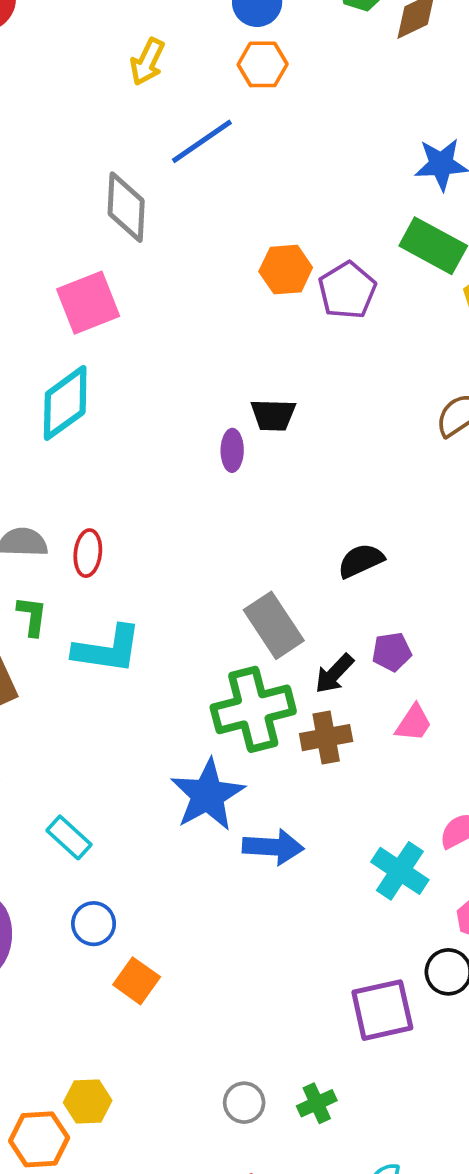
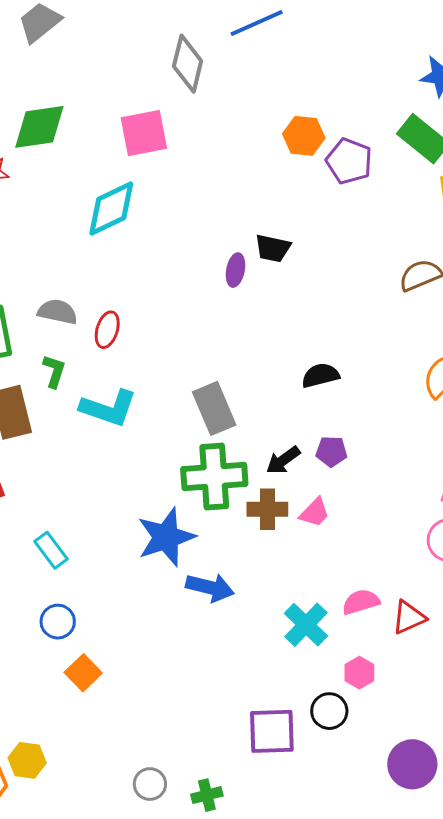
purple pentagon: (347, 290) -> (349, 161), turned -30
gray rectangle: (274, 625) -> (214, 408), moved
pink trapezoid: (414, 723) -> (315, 512), moved

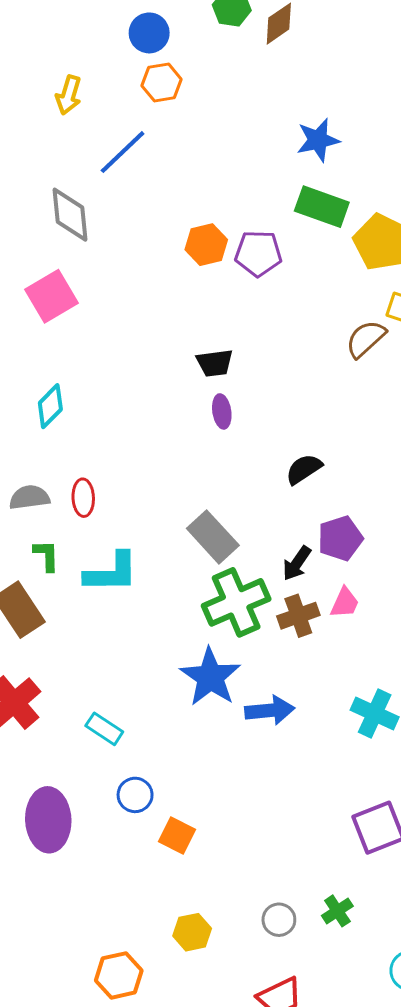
cyan diamond: (111, 209) -> (50, 406), moved, size x0.7
purple ellipse: (235, 270) -> (222, 411), moved
purple pentagon: (331, 451) -> (340, 538), size x1.4
yellow hexagon: (27, 760) -> (192, 932), moved

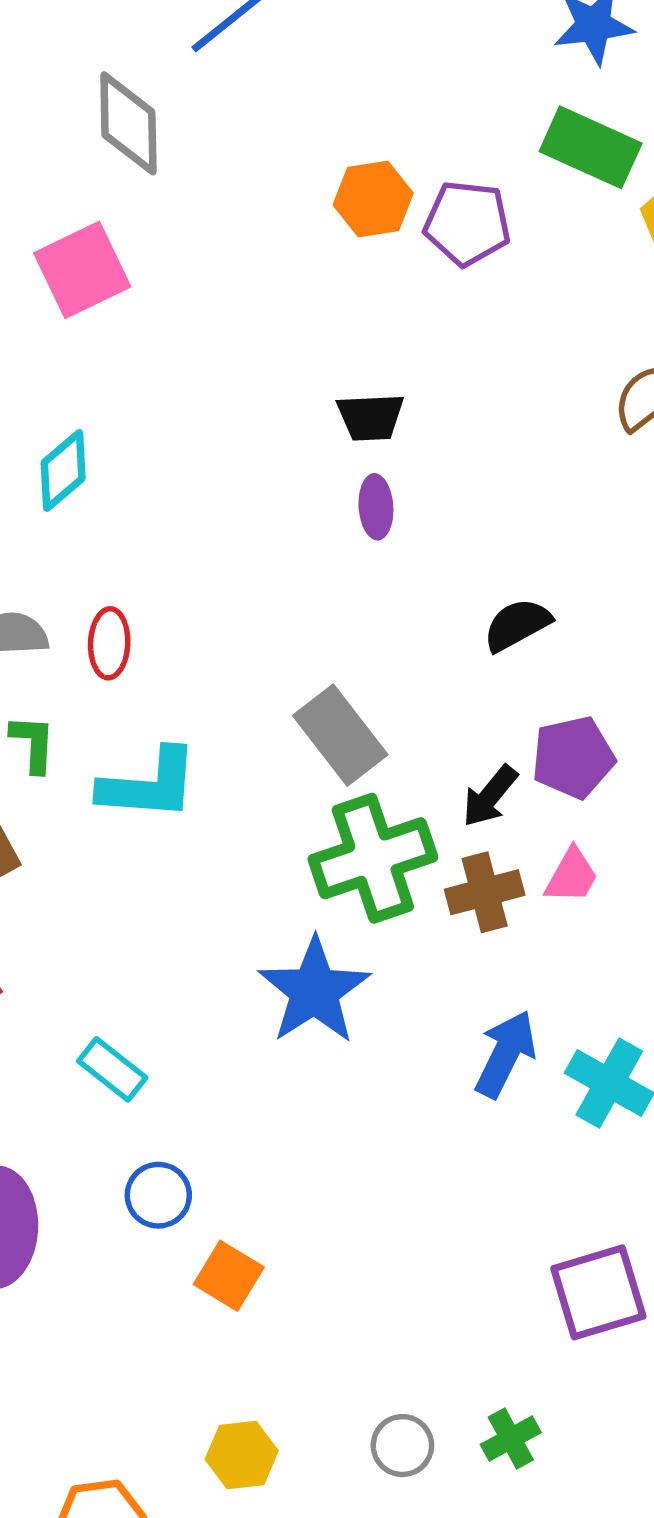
blue arrow: (270, 710) -> (505, 1054), moved, turned -63

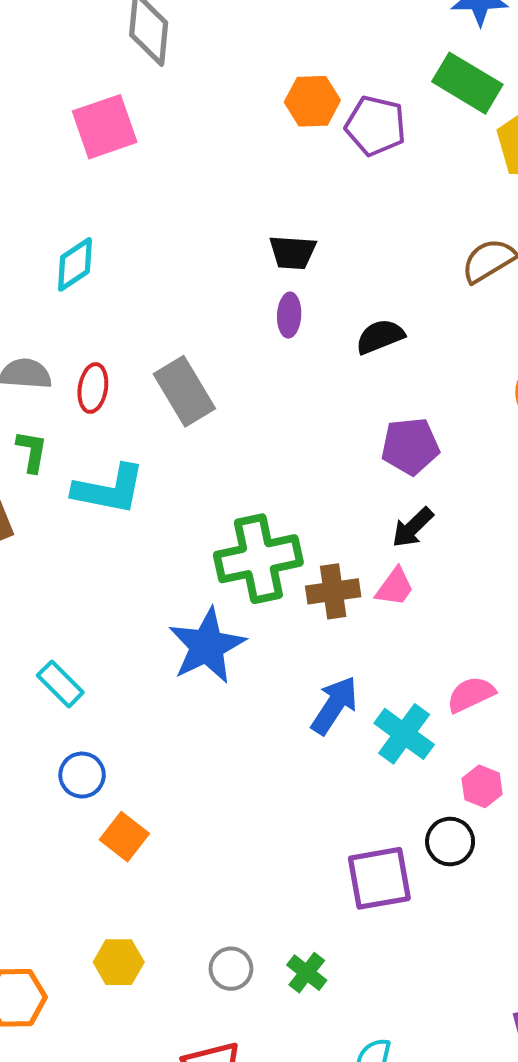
black semicircle: (517, 625) -> (380, 337), moved
gray rectangle: (340, 735) -> (184, 391), moved
purple pentagon: (573, 757) -> (410, 446), moved
black arrow: (490, 796) -> (413, 527), moved
green cross: (511, 1439) -> (307, 973), turned -30

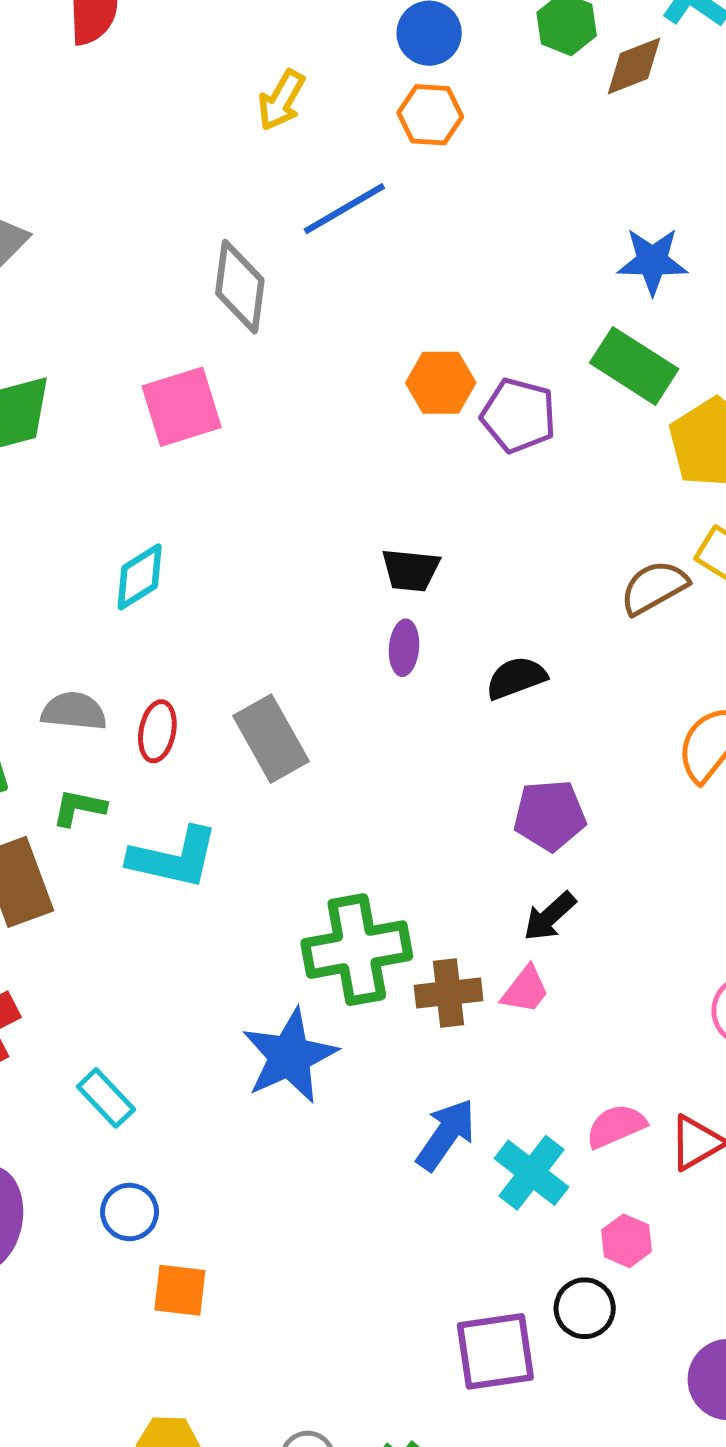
green L-shape: (32, 451) -> (79, 808), turned -90
orange square: (124, 837) -> (180, 1290), turned -33

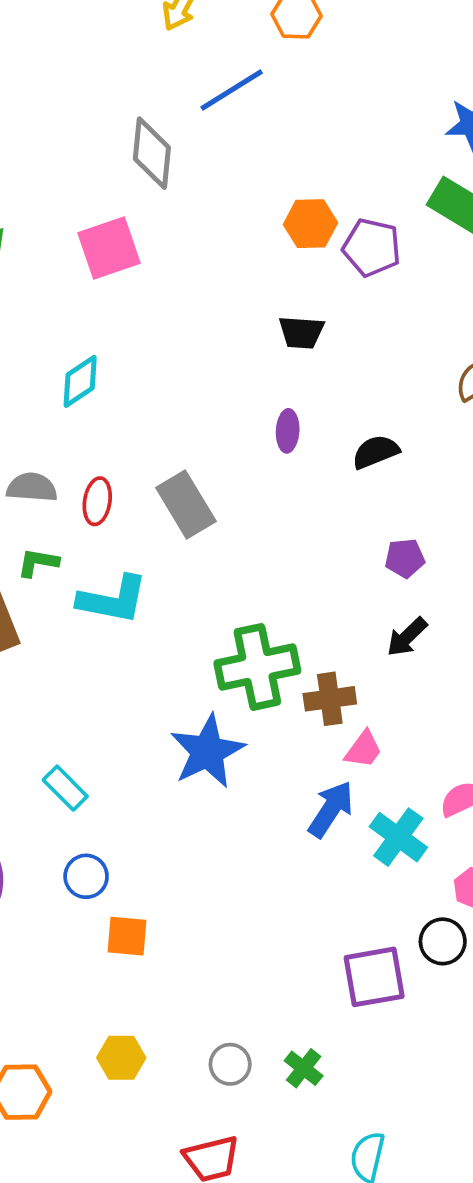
black trapezoid: (411, 570) -> (301, 332), moved
purple pentagon: (550, 815) -> (405, 558), size x0.7
pink trapezoid: (525, 990) -> (363, 749), moved

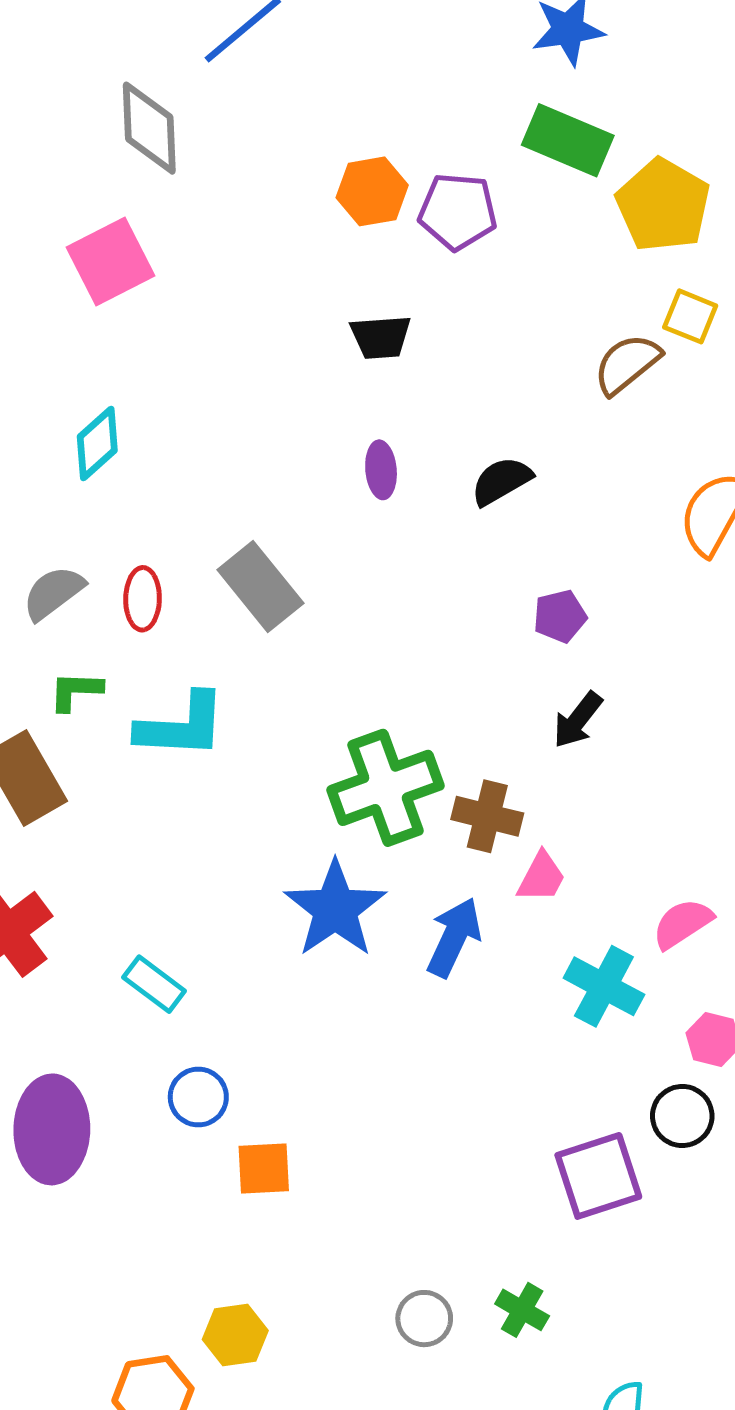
gray semicircle: (32, 487) -> (53, 593), turned -33
brown cross: (330, 699) -> (487, 816), turned 30
blue arrow: (331, 809) -> (454, 937), moved
yellow hexagon: (121, 1058) -> (235, 1335), moved

